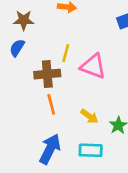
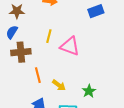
brown cross: (47, 74) -> (21, 52), moved
yellow arrow: (89, 116) -> (59, 85), moved

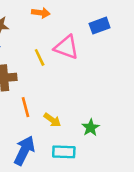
yellow line: (49, 36) -> (40, 57), turned -40
pink triangle: (70, 46) -> (66, 47), moved

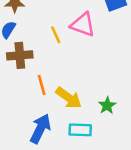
yellow arrow: (52, 120) -> (69, 98), size x1.5

